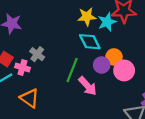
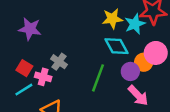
pink circle: (124, 70) -> (156, 53), moved
pink arrow: (88, 86) -> (138, 95), moved

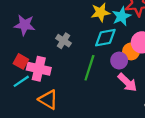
cyan diamond: (117, 46) -> (105, 38), turned -70
gray cross: (59, 62) -> (63, 41), moved
pink cross: (43, 77) -> (39, 69), size x1.5

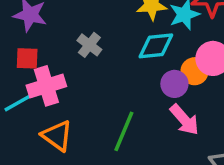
red square: (21, 61) -> (27, 58), moved, turned -32
green line: (89, 68) -> (124, 131), moved
pink cross: (39, 69) -> (46, 86), turned -35

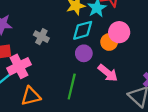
purple circle: (174, 84) -> (84, 53), moved
orange triangle: (57, 136) -> (31, 96), turned -40

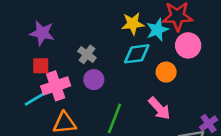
pink circle: (119, 32) -> (188, 45), moved
purple circle: (84, 53) -> (94, 80), moved

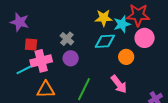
purple star: (42, 33) -> (20, 22), moved

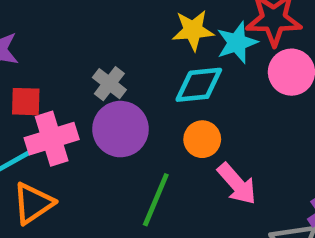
orange circle: (126, 57) -> (202, 139), moved
purple circle: (71, 58) -> (121, 129), size x1.5
orange triangle: (46, 90) -> (33, 203), moved, turned -30

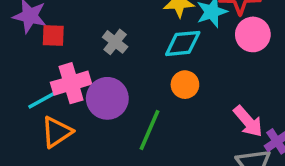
red square: (26, 102) -> (53, 35), moved
purple circle: (121, 129) -> (107, 98), moved
pink arrow: (237, 184) -> (248, 121), moved

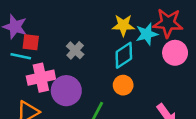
cyan diamond: (183, 43) -> (124, 55), turned -32
cyan line: (41, 101) -> (21, 56), moved, turned 36

